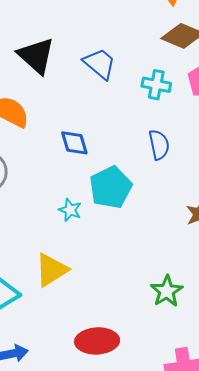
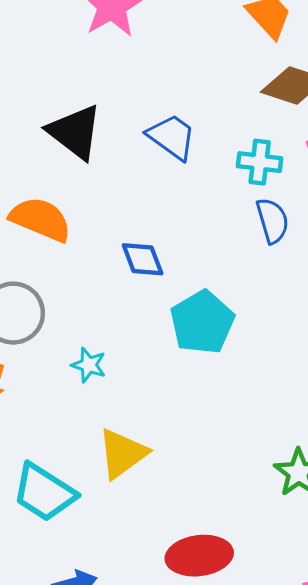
blue semicircle: (159, 145) -> (272, 221), moved
cyan star: (70, 210) -> (89, 365), moved

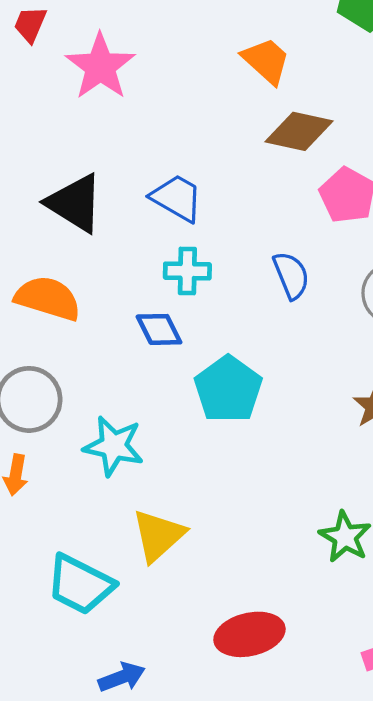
cyan cross: (260, 162) -> (187, 271), moved
cyan star: (89, 365) -> (114, 446), size x1.6

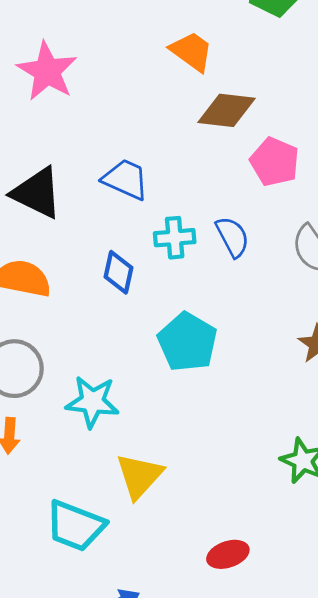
cyan cross: (187, 271) -> (175, 238), moved
blue diamond: (159, 329) -> (119, 272), moved, turned 45
red ellipse: (249, 634) -> (228, 554), size x0.7

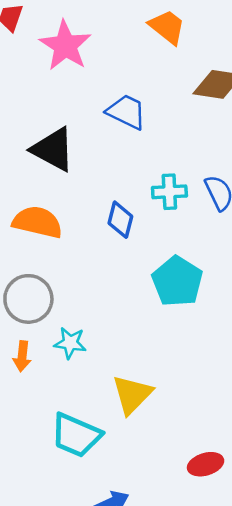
orange trapezoid: (192, 51) -> (167, 27), moved
blue trapezoid: (126, 179) -> (126, 112), moved
cyan star: (92, 402) -> (70, 343), moved, size x0.7

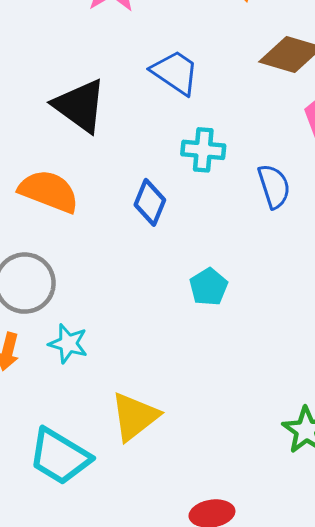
cyan cross: (169, 192) -> (203, 150), moved
cyan pentagon: (177, 281) -> (209, 287), size x0.6

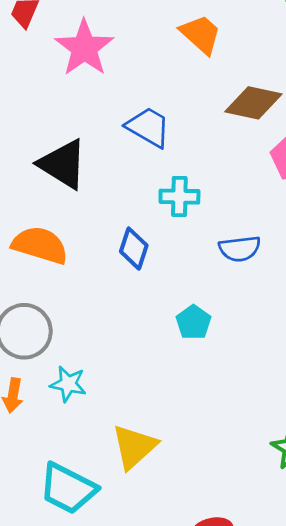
blue semicircle: (274, 186) -> (240, 249), moved, turned 105

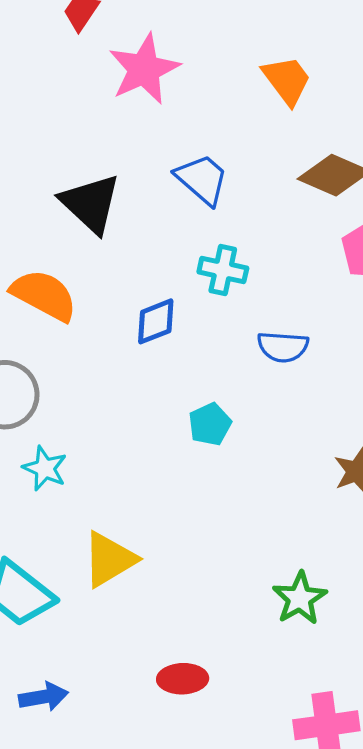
blue diamond: (134, 248) -> (156, 321), turned 39

